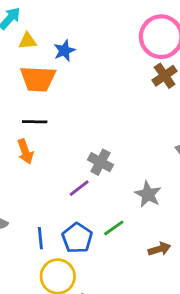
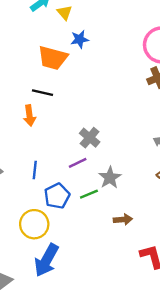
yellow triangle: (28, 41) -> (65, 13), moved, turned 42
purple line: (79, 188) -> (78, 163), moved
gray star: (148, 194) -> (110, 178), moved
blue line: (40, 238) -> (35, 170), moved

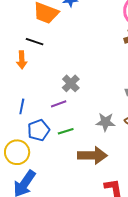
gray star: (110, 178) -> (105, 122), moved, turned 30
brown arrow: (123, 220) -> (92, 155), size x1.8

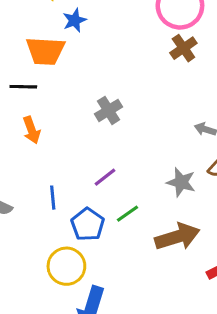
black line: (35, 42) -> (23, 87), moved
gray cross: (71, 83) -> (109, 110), moved, turned 30
gray star: (105, 122) -> (181, 182), turned 30

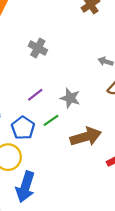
gray cross: (109, 110) -> (38, 48), turned -30
gray star: (181, 182) -> (70, 98), moved

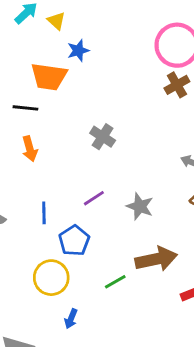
green line: (51, 120) -> (115, 282), moved
blue arrow: (25, 187) -> (71, 319), size x0.5

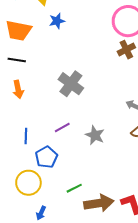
orange trapezoid: (49, 77) -> (18, 31), moved
gray cross: (103, 137) -> (71, 84), size x1.4
brown arrow: (156, 259) -> (99, 203), moved

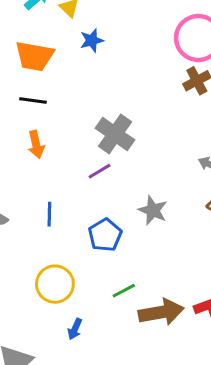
purple line: (62, 127) -> (100, 171), moved
blue pentagon: (46, 157) -> (105, 235), moved

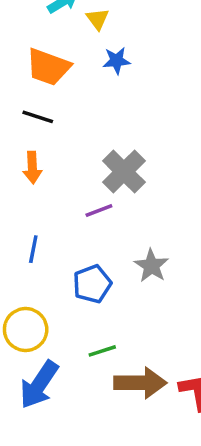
blue arrow: (75, 329) -> (39, 385), size x2.0

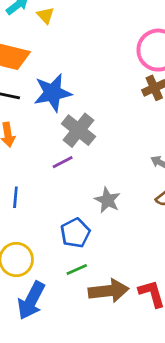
blue star: (117, 61) -> (53, 93), moved, size x1.8
blue pentagon: (92, 284) -> (75, 233), moved

